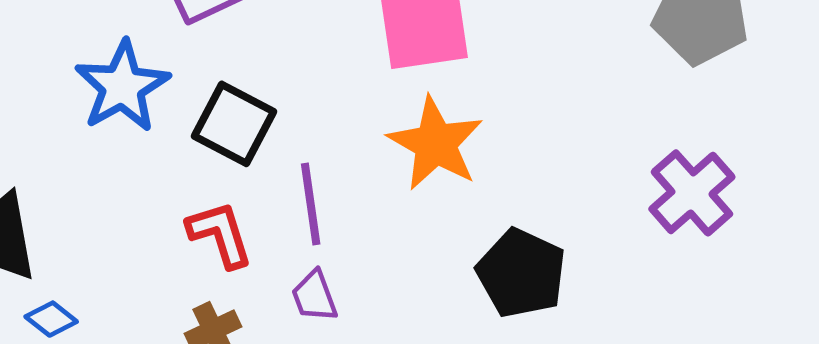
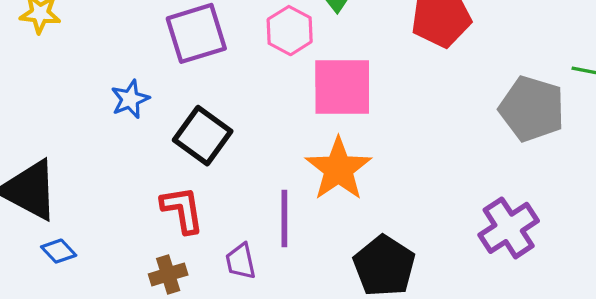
blue star: (122, 86) -> (130, 99), size x0.6
purple line: (311, 204) -> (284, 218), moved

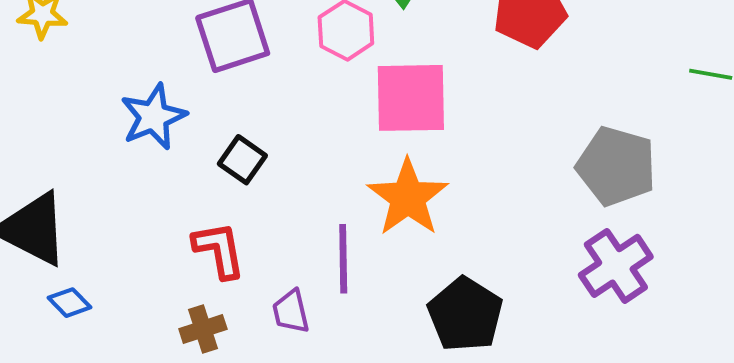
blue star: (130, 99) -> (153, 117), size x1.4
gray pentagon: (532, 109) -> (616, 166), moved
black square: (203, 136) -> (242, 160), size x0.7

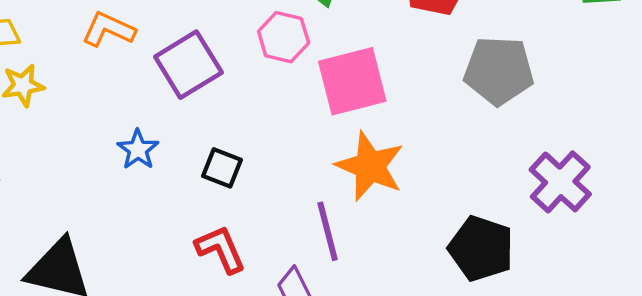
blue star: (153, 117) -> (138, 150), size x0.7
gray pentagon: (616, 166) -> (499, 71), moved
black pentagon: (465, 315) -> (481, 248), moved

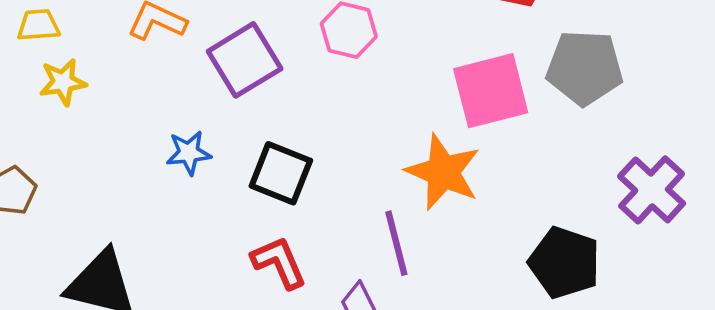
pink square: (352, 81) -> (491, 91), moved
blue star: (138, 150) -> (189, 153), turned 30
black square: (222, 168) -> (281, 173), size x1.4

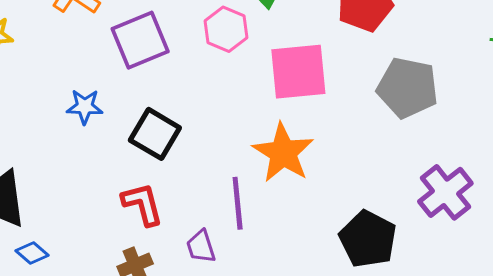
pink square: (491, 91) -> (298, 72), moved

